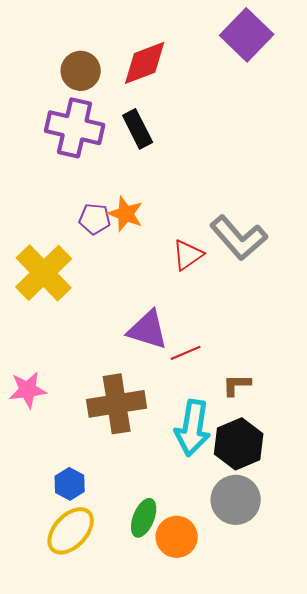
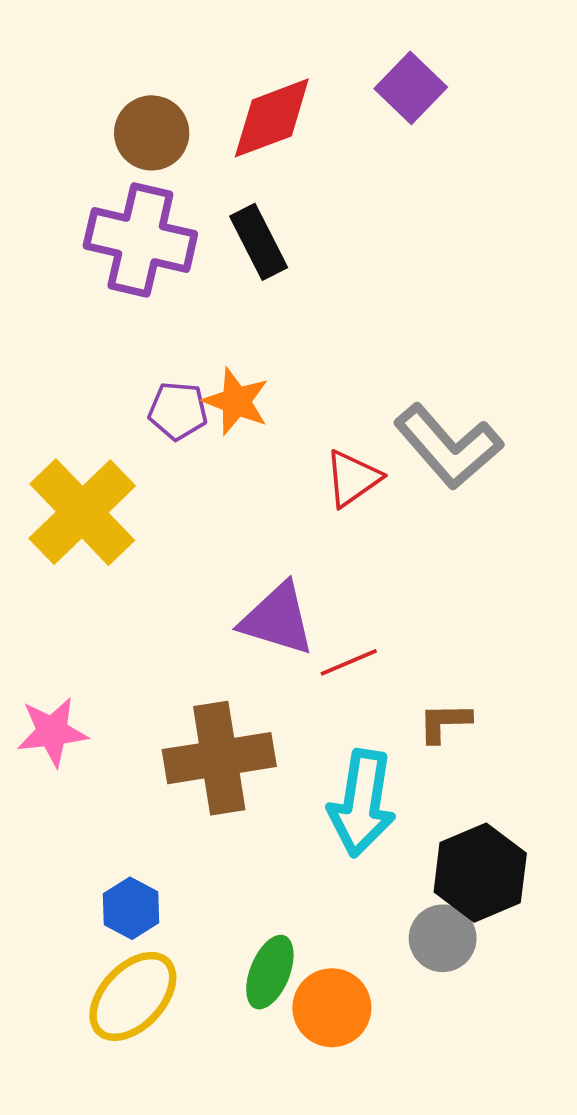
purple square: (247, 35) -> (411, 88), moved, size x0.7
black hexagon: (239, 444) -> (480, 873), moved
gray circle: (236, 500) -> (443, 938), size x0.7

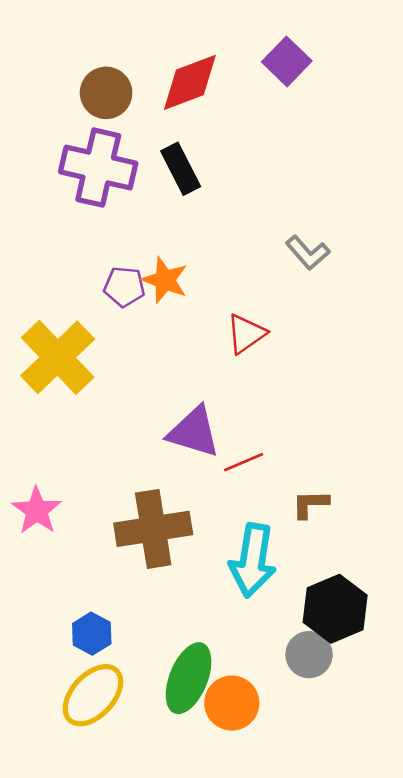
gray L-shape: (448, 446) -> (308, 253), moved, size x0.6
pink star: (52, 732) -> (37, 511), turned -30
green ellipse: (270, 972) -> (189, 678), size x1.4

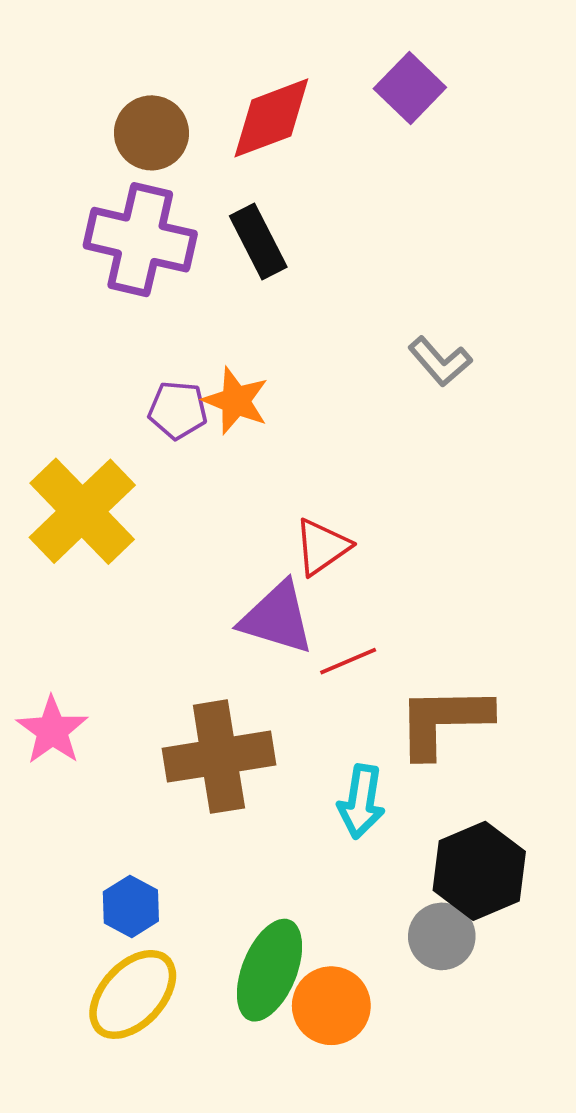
red triangle: (246, 334) -> (322, 547), moved
brown L-shape: (310, 504) -> (444, 721), size x1.8
cyan arrow: (253, 560) -> (361, 802), size x0.7

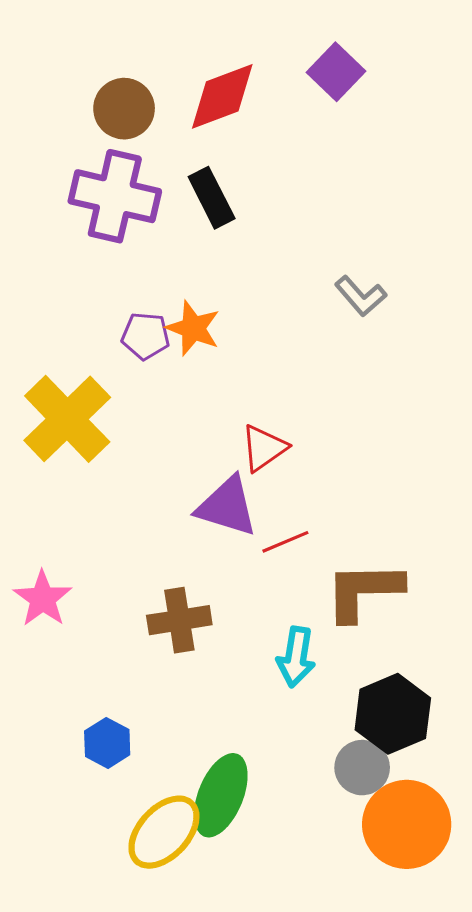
brown cross: (219, 757) -> (179, 620), size x0.7
yellow ellipse: (133, 994) -> (164, 832), moved
orange circle: (331, 1006) -> (407, 824), moved, size x1.4

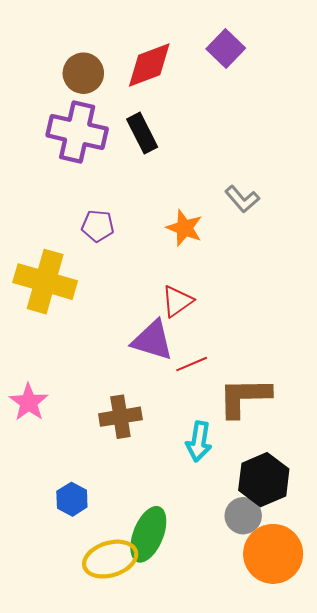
orange star: (193, 328) -> (184, 228), moved
yellow cross: (67, 419) -> (45, 282), turned -30
yellow ellipse: (164, 832) -> (110, 559), turned 30

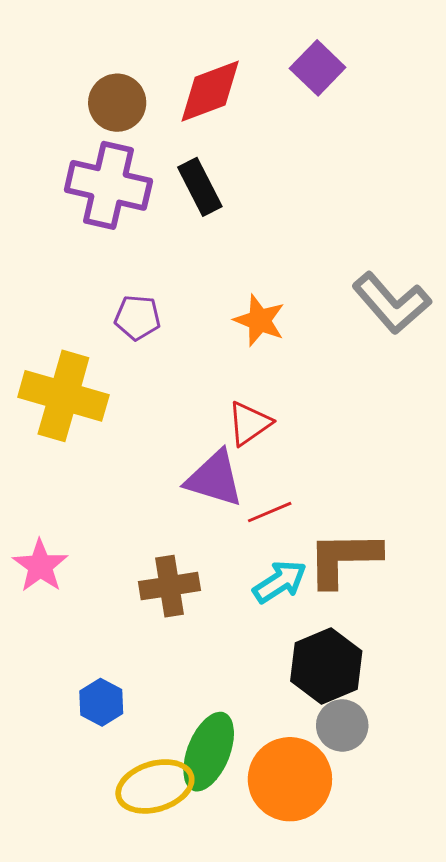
gray L-shape: (242, 199) -> (392, 303), moved, size x1.6
cyan arrow: (199, 441) -> (280, 582), moved, turned -132
black hexagon: (264, 480) -> (326, 666), moved
orange circle: (273, 554) -> (290, 779), moved

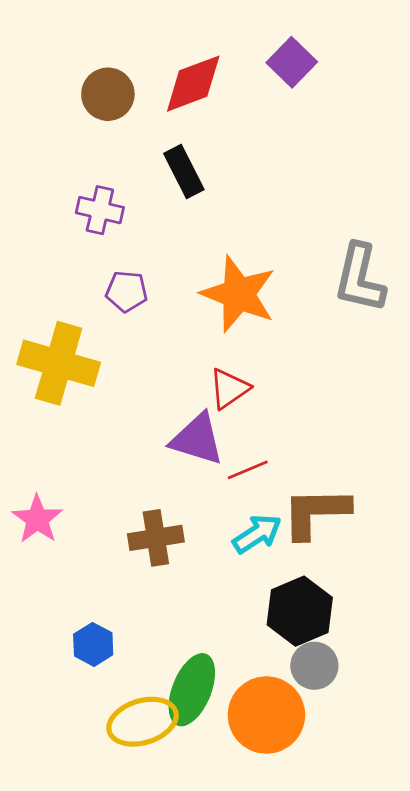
purple cross: (108, 185) -> (100, 210), moved, size x0.6
gray L-shape: (392, 303) -> (360, 278), turned 54
orange star: (259, 320) -> (238, 294), size x1.6

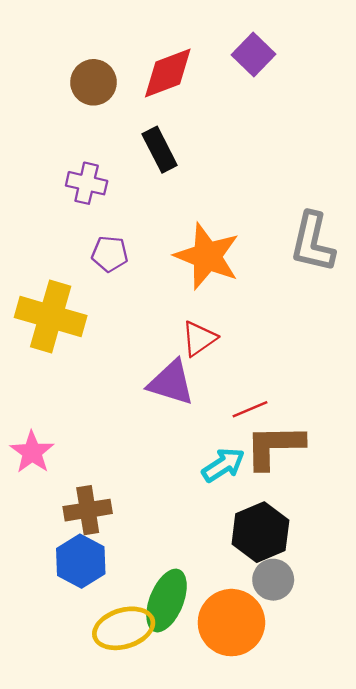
red line: (248, 470) -> (250, 409), moved
brown cross: (156, 538) -> (88, 510), moved
blue hexagon: (93, 644) -> (81, 561), size x1.4

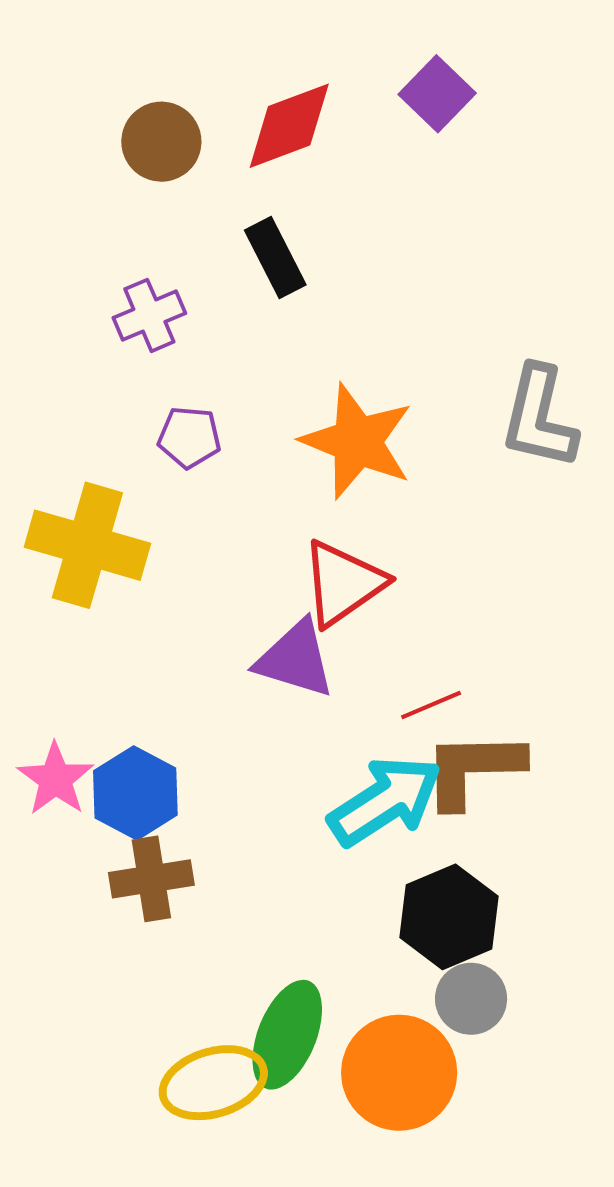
purple cross: (87, 183) -> (149, 315), turned -36
red triangle: (199, 339) -> (343, 583), size x1.4
cyan arrow: (223, 465) -> (385, 801), size x1.5
blue hexagon: (81, 561) -> (135, 793), moved

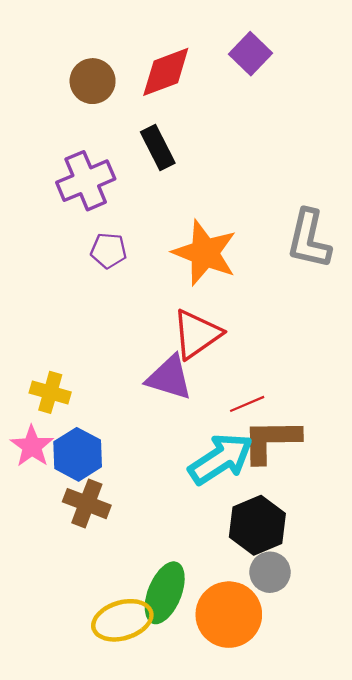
purple cross: (149, 315) -> (86, 181), size x1.4
yellow cross: (87, 545) -> (50, 392), moved, size x0.6
brown cross: (151, 879) -> (87, 504), turned 30

